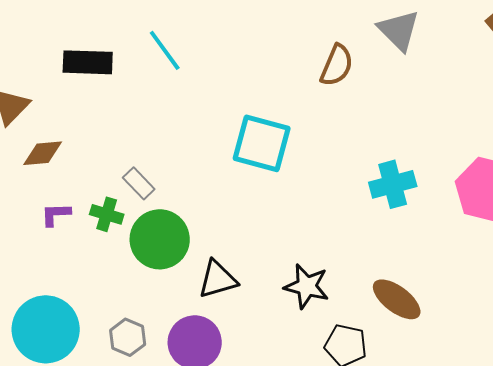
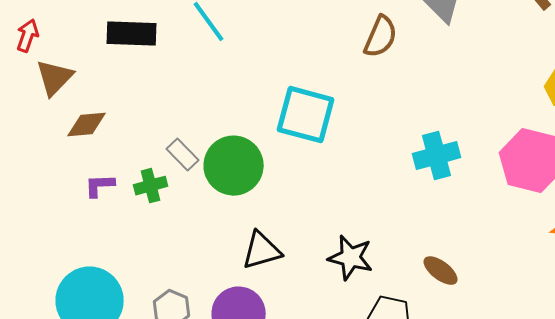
green cross: (107, 214) -> (151, 186), turned -32
green circle: (160, 239) -> (234, 166), moved
brown ellipse: (397, 299) -> (441, 271), size x0.7

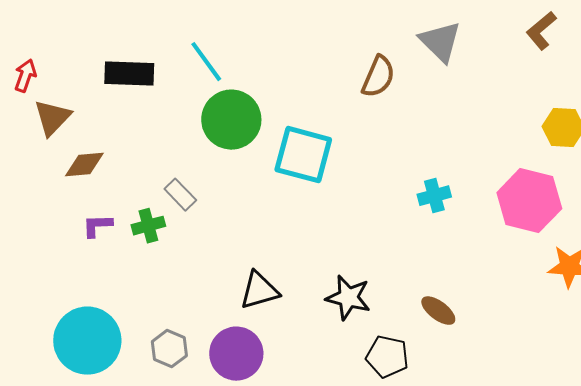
cyan cross: (437, 156) -> (434, 196), size x0.7
green circle: (234, 166) -> (231, 120), moved

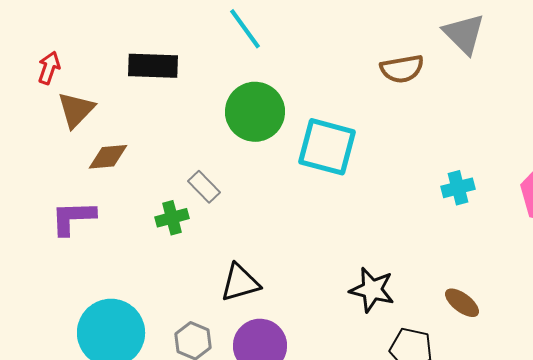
cyan line: (206, 62) -> (245, 29), moved
brown semicircle: (378, 77) -> (402, 69), turned 57
purple L-shape: (97, 226) -> (73, 218), moved, size x1.5
black triangle: (259, 291) -> (240, 283), moved

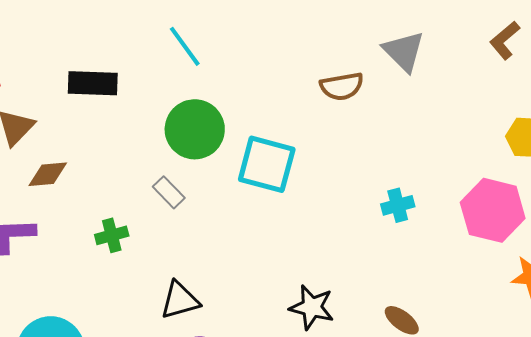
gray rectangle: (204, 187) -> (169, 192), moved

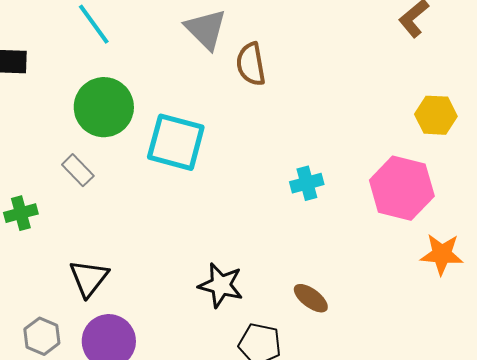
gray triangle: (404, 51) -> (206, 29), moved
brown semicircle: (342, 86) -> (251, 64), turned 90
black triangle: (180, 300) -> (89, 278), turned -36

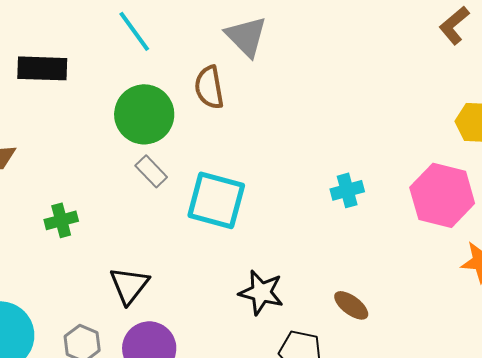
brown semicircle: (251, 64) -> (209, 87), moved
cyan square: (176, 142) -> (216, 200), moved
gray rectangle: (78, 170) -> (151, 171), moved

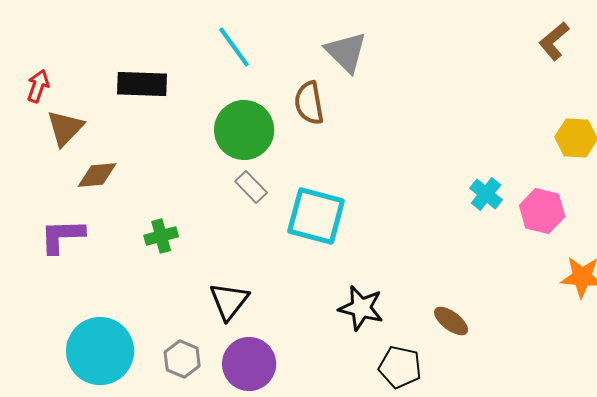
cyan cross: (347, 190) -> (486, 194), moved, turned -36
pink hexagon: (442, 195) -> (542, 211), size x0.7

